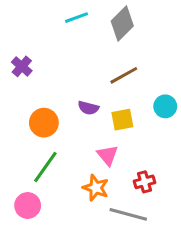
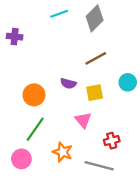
purple cross: (22, 66) -> (15, 37), moved, turned -35
orange star: (96, 188) -> (63, 152), moved

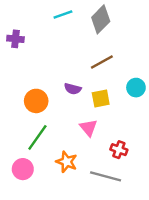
red cross: (112, 141) -> (119, 150), turned 35

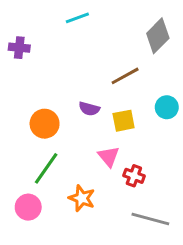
gray diamond: (101, 19) -> (158, 36), moved
red cross: (119, 150) -> (134, 176), moved
gray line: (106, 176) -> (150, 219), moved

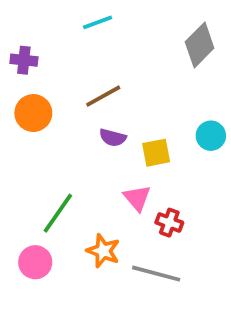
brown line: (125, 76) -> (103, 96), moved
orange circle: (45, 124) -> (33, 113), moved
gray line: (150, 219) -> (156, 274), moved

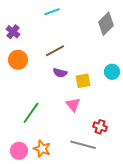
purple cross: (24, 60) -> (13, 32), turned 32
red cross: (169, 223) -> (100, 127), moved
orange star: (103, 251) -> (42, 149), moved
pink circle: (35, 262) -> (19, 151), moved

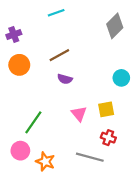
purple cross: (13, 32) -> (14, 34), turned 32
yellow square: (83, 81) -> (106, 109), moved
pink circle: (19, 151) -> (20, 151), moved

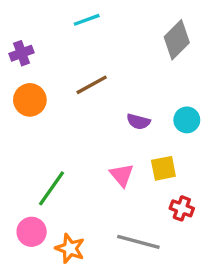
purple semicircle: (65, 79) -> (138, 122), moved
red cross: (108, 138) -> (182, 208), moved

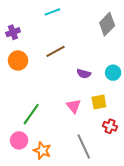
gray line: (138, 242) -> (84, 146), turned 50

